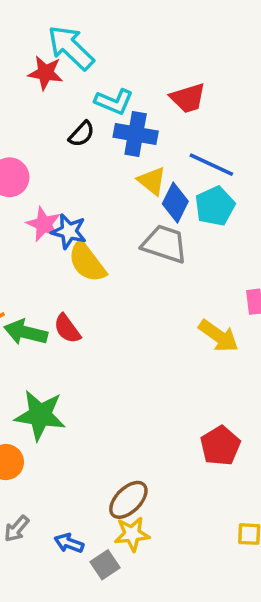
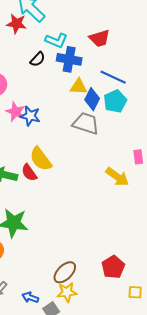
yellow triangle: (152, 181) -> (78, 87), turned -36
yellow semicircle: (87, 262) -> (41, 159), moved
red pentagon: (220, 446) -> (113, 267), moved

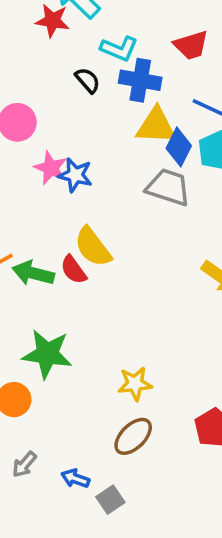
black semicircle: (38, 59) -> (88, 80), turned -84
yellow triangle: (78, 87) -> (156, 126), size x1.4
yellow star: (67, 292) -> (135, 384), moved

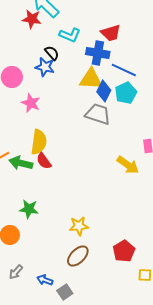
blue cross: (140, 80) -> (98, 53), moved
blue star: (75, 175) -> (45, 67), moved
yellow semicircle: (93, 247) -> (39, 142), moved, turned -135
green star: (47, 354) -> (29, 209), size x0.7

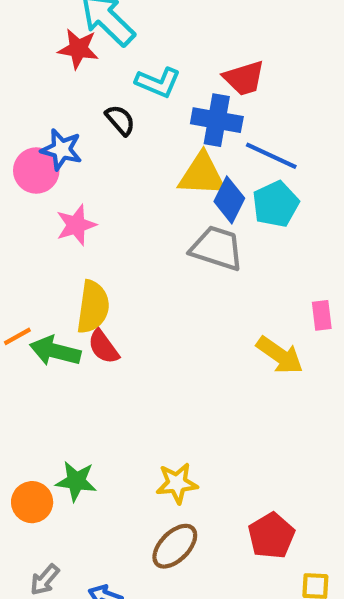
blue star: (45, 67) -> (61, 150), moved
pink star: (31, 103) -> (76, 225), turned 30
green star: (29, 209) -> (76, 481), moved

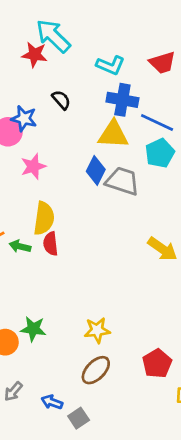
red trapezoid: (244, 78) -> (162, 63), moved
cyan L-shape: (158, 82) -> (110, 65), moved
blue diamond: (229, 200) -> (96, 170), moved
red semicircle: (103, 347) -> (51, 244), turned 30
green arrow: (55, 351) -> (20, 246), size x0.7

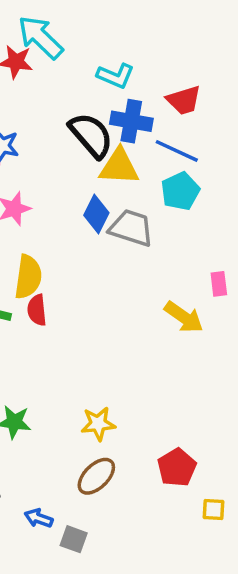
red trapezoid: (162, 63) -> (184, 100), moved
black semicircle: (61, 100) -> (91, 135), moved, size x1.8
gray square: (79, 418) -> (74, 539), turned -36

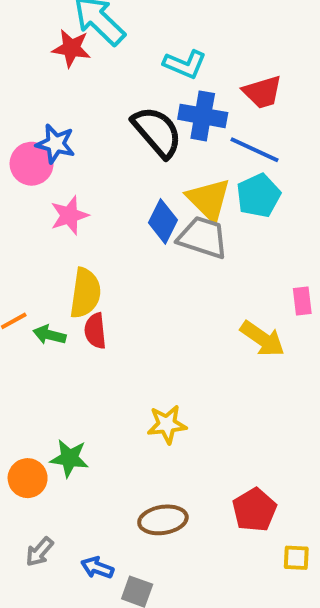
yellow triangle: (119, 167) -> (209, 199), moved, turned 42
yellow star: (98, 424) -> (167, 424), moved
brown ellipse: (96, 476) -> (163, 520), turned 36

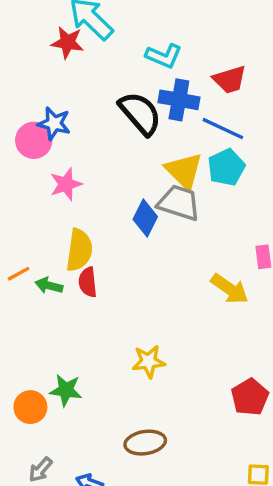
blue diamond: (163, 221) -> (145, 218), moved
red pentagon: (254, 510) -> (250, 397), moved

